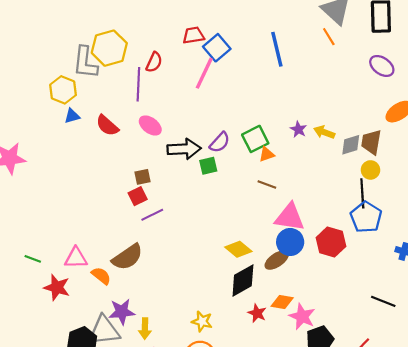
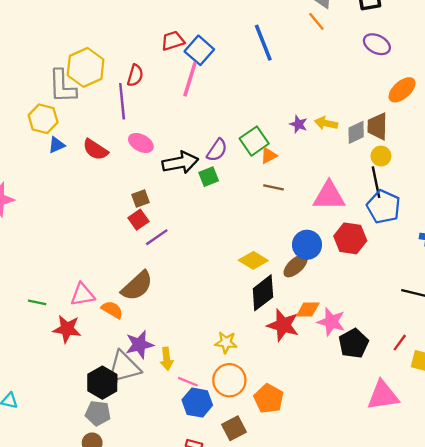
pink triangle: (290, 217) -> (329, 196), moved
red star: (257, 313) -> (283, 325), size x1.6

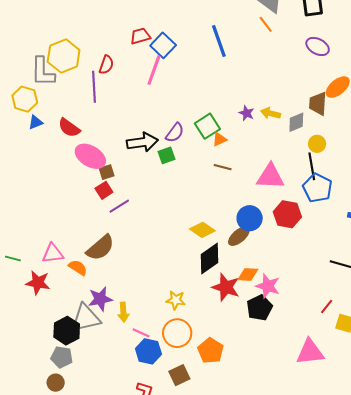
brown trapezoid: (377, 126) -> (318, 104), moved
pink ellipse: (141, 143) -> (90, 156), moved, size x1.4
black pentagon: (354, 343) -> (259, 308), moved

